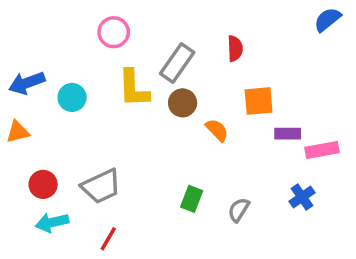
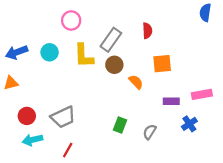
blue semicircle: (327, 20) -> (205, 13), turned -42
cyan circle: (72, 97) -> (50, 52), moved
purple rectangle: (288, 134) -> (171, 101), moved

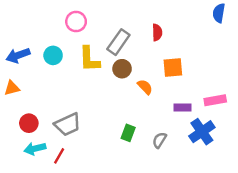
blue cross: (189, 124) -> (202, 132), size x1.5
red line: (68, 150) -> (59, 156), moved

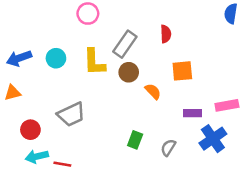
pink circle: (76, 22) -> (88, 14), moved
gray trapezoid: (68, 124) -> (71, 114), moved
red line: (59, 156) -> (62, 164), turned 70

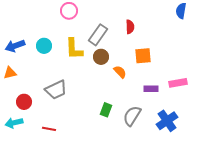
blue cross: (213, 139) -> (167, 121), moved
gray semicircle: (168, 148) -> (132, 116), size x1.5
cyan arrow: (37, 156) -> (14, 123), moved

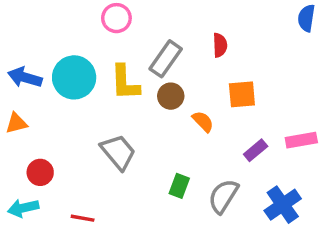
blue arrow: (15, 46) -> (25, 77), turned 36
cyan circle: (44, 46) -> (74, 77), size x1.6
purple rectangle: (151, 89) -> (256, 150), turned -40
gray trapezoid: (56, 90) -> (118, 152), moved, turned -105

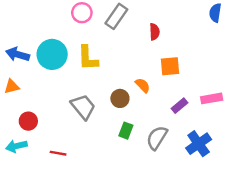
gray rectangle: (166, 59) -> (116, 16), moved
brown circle: (171, 96) -> (120, 98), moved

